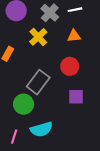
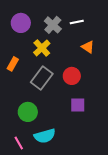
orange triangle: (74, 36) -> (88, 47), moved, turned 40
gray rectangle: (38, 82) -> (42, 78), moved
pink line: (14, 137) -> (19, 143), turned -48

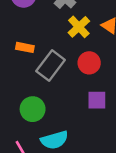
yellow cross: (42, 48) -> (79, 27), moved
orange rectangle: (13, 64) -> (25, 47), moved, turned 72

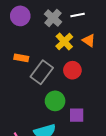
purple square: (97, 100) -> (77, 115), moved
green circle: (33, 109) -> (55, 101), moved

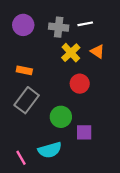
gray cross: (53, 18) -> (59, 27), turned -36
gray rectangle: (42, 72) -> (27, 100), moved

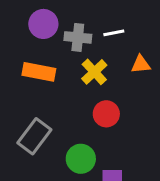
purple circle: (23, 25) -> (43, 24), moved
orange triangle: (97, 52) -> (141, 64), moved, turned -40
orange rectangle: (24, 70) -> (39, 72), moved, size x1.5

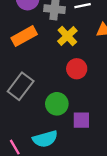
orange rectangle: (39, 72) -> (24, 36), turned -40

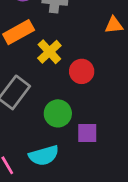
yellow cross: (67, 36) -> (49, 52), moved

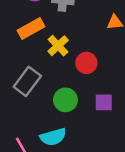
purple square: (87, 133) -> (104, 102), moved

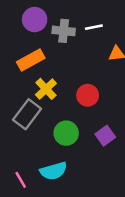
yellow cross: (58, 46) -> (46, 89), moved
purple square: (104, 102) -> (105, 136), turned -36

